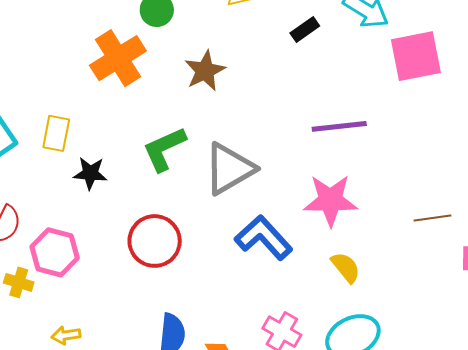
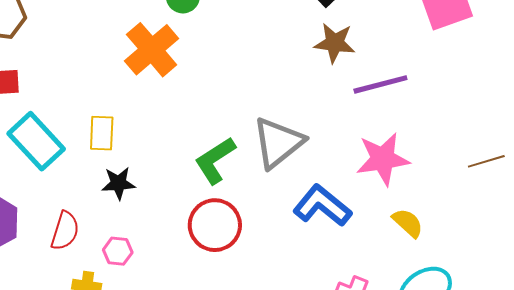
brown star: (205, 71) -> (335, 43), moved, turned -30
green L-shape: (164, 149) -> (215, 160), moved
black star: (90, 173) -> (118, 183), moved
pink hexagon: (55, 252) -> (118, 251), size x0.6

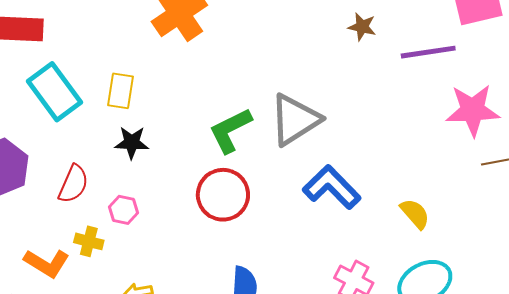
brown star: (335, 43) -> (362, 27), size x0.7
purple line: (380, 84) -> (428, 52), moved
pink star: (383, 159) -> (473, 110), moved

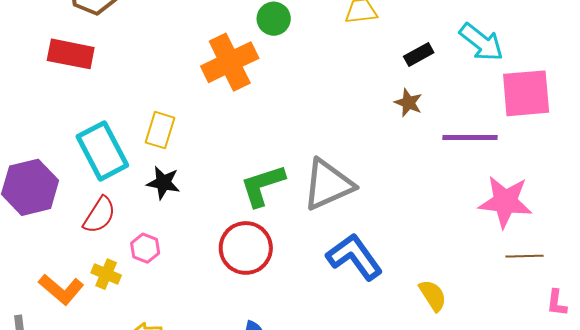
cyan rectangle: (55, 92) -> (102, 151), moved

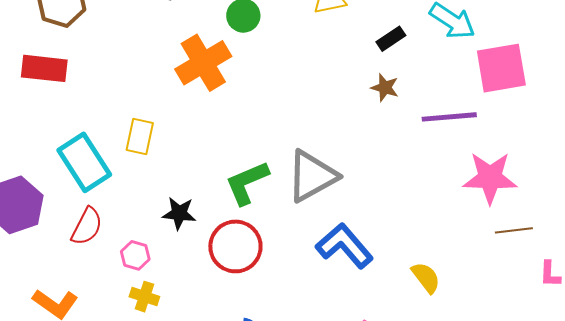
black star: (163, 183) -> (179, 213), moved
yellow cross: (106, 274) -> (144, 297), moved

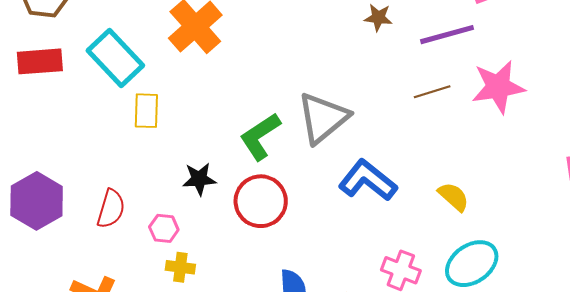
cyan rectangle: (84, 162) -> (115, 58), moved
brown line: (514, 230) -> (432, 92), moved

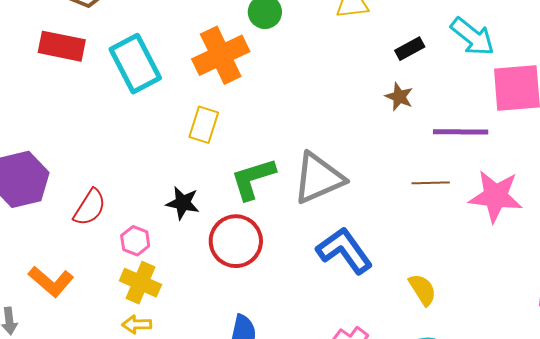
yellow rectangle: (146, 111) -> (204, 125), moved
yellow cross: (180, 267) -> (140, 283), size x1.4

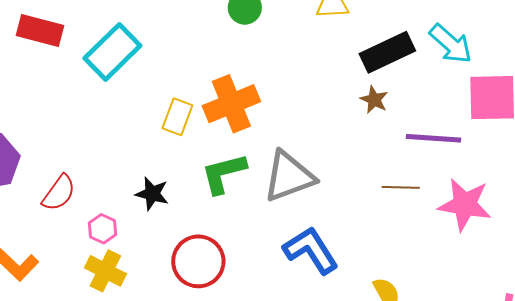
black rectangle: (410, 49) -> (387, 52), size x1.8
orange cross: (221, 55) -> (231, 104), moved
cyan rectangle: (135, 64) -> (112, 52), turned 70
red circle: (236, 241) -> (198, 261), moved

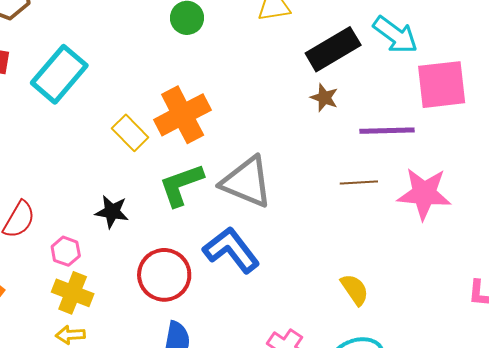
yellow rectangle: (177, 117) -> (130, 133), turned -60
gray triangle: (289, 176) -> (247, 182), turned 48
blue L-shape: (311, 250) -> (231, 250), moved

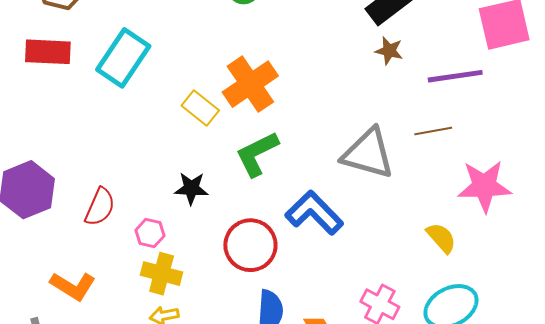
gray triangle: (247, 182) -> (368, 154), moved
pink star: (424, 194) -> (484, 186), moved

